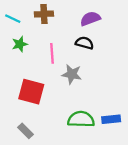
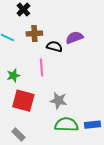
black semicircle: (84, 43) -> (54, 47), moved
green star: (20, 44) -> (13, 76), moved
gray star: (72, 74) -> (58, 101), moved

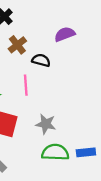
brown cross: (34, 34) -> (17, 45), turned -35
purple semicircle: (74, 38) -> (65, 34), moved

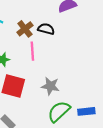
brown cross: (17, 45) -> (25, 29), moved
green semicircle: (55, 152) -> (59, 111), turned -45

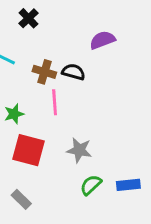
brown cross: (25, 29) -> (44, 72), turned -35
green semicircle: (59, 111) -> (91, 185), size x0.7

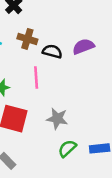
purple semicircle: (102, 40) -> (83, 46), moved
brown cross: (44, 72) -> (27, 39), moved

